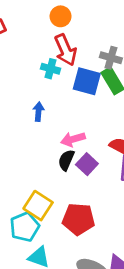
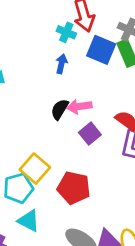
blue arrow: (38, 112) -> (61, 64), moved
black semicircle: (66, 160) -> (60, 109), moved

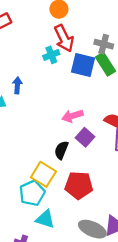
cyan cross: (66, 32) -> (51, 55), turned -35
blue arrow: (61, 64) -> (17, 85), moved
black semicircle: (60, 109) -> (61, 150), moved

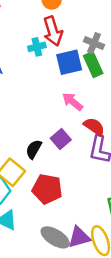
blue square: (83, 65) -> (69, 62), turned -35
pink arrow: (72, 116) -> (72, 102), moved, turned 48

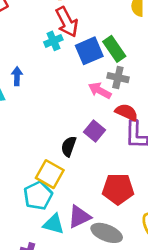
gray cross: (94, 43) -> (118, 78), moved
red pentagon: (47, 189) -> (118, 189), moved
purple triangle: (79, 237) -> (79, 217), moved

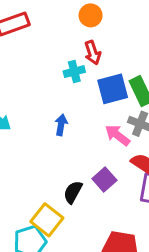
red arrow: (67, 22) -> (93, 53), size x0.7
blue arrow: (17, 76) -> (61, 125), moved

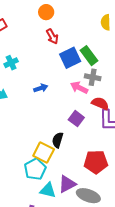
cyan cross: (74, 72) -> (11, 63), moved
blue arrow: (61, 125) -> (41, 88), turned 72
black semicircle: (73, 192) -> (58, 140), moved

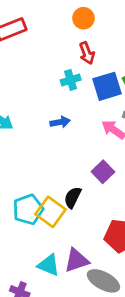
cyan cross: (11, 63) -> (71, 80), moved
cyan pentagon: (35, 169) -> (28, 209), moved

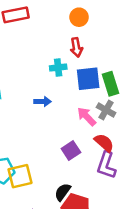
black semicircle: (73, 197) -> (63, 192), moved
yellow square: (50, 212) -> (20, 176), turned 30

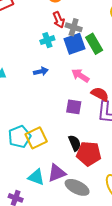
gray cross: (106, 110) -> (74, 27), moved
purple square: (71, 151) -> (74, 107), turned -35
black semicircle: (63, 192) -> (75, 143), turned 133

